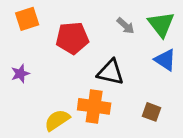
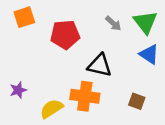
purple star: (20, 74) -> (18, 90), moved

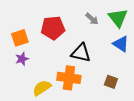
orange square: (24, 17) -> (20, 38), moved
purple star: (18, 90) -> (22, 59), moved

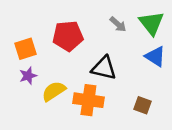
yellow semicircle: (42, 88) -> (54, 91), moved

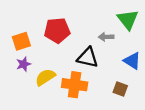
gray arrow: (118, 24) -> (106, 37), moved, turned 136
blue triangle: (155, 56) -> (132, 61), moved

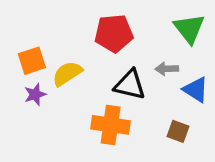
red pentagon: (57, 30) -> (114, 33), moved
gray arrow: (106, 37) -> (167, 69), moved
yellow semicircle: (45, 77) -> (67, 74), moved

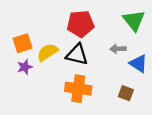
black triangle: (130, 85) -> (77, 54), moved

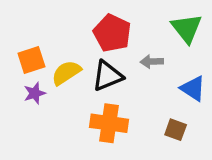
red pentagon: (80, 24) -> (112, 33), turned 30
gray arrow: (118, 49) -> (152, 62), moved
black triangle: (77, 54) -> (107, 76), turned -35

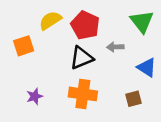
yellow semicircle: (66, 73) -> (50, 20), moved
purple star: (35, 93) -> (35, 96), moved
brown square: (176, 130) -> (133, 99), turned -35

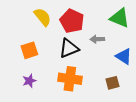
yellow semicircle: (50, 20) -> (43, 17), turned 84
green triangle: (142, 22) -> (120, 18), turned -30
orange square: (24, 46) -> (29, 50), moved

